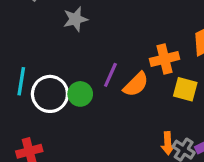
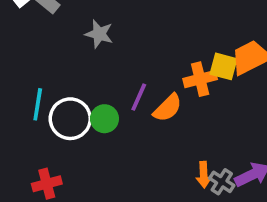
gray star: (75, 19) -> (99, 34), turned 30
yellow square: (185, 89) -> (224, 66), moved

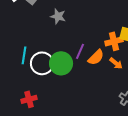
green circle: (104, 119) -> (61, 63), size x1.5
orange arrow: (204, 175) -> (116, 63), moved, turned -48

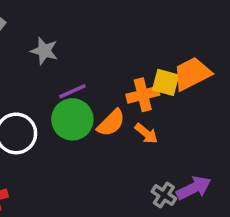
purple line: (80, 51) -> (72, 91), moved, turned 42
green circle: (61, 63) -> (72, 119), moved

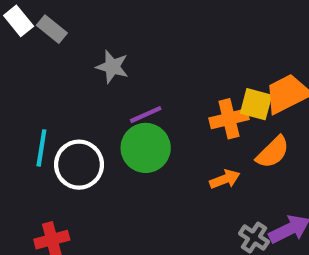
orange semicircle: (111, 123) -> (273, 152), moved
orange arrow: (146, 133) -> (225, 179), moved, turned -60

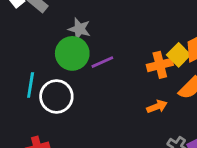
yellow square: (256, 104) -> (179, 55), turned 30
green circle: (146, 148) -> (72, 53), moved

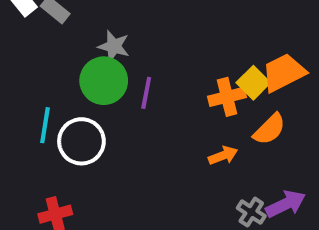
purple line: (102, 62) -> (146, 93), turned -55

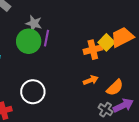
purple line: (146, 93) -> (47, 38), moved
orange semicircle: (269, 129) -> (115, 88), moved
white circle: (81, 141) -> (33, 92), moved

